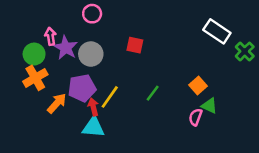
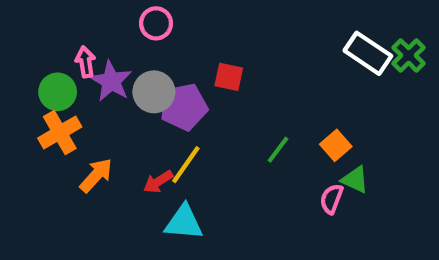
green cross: (245, 51) -> (409, 55), moved
purple pentagon: (82, 88) -> (184, 107), moved
green line: (153, 93) -> (278, 150), moved
red arrow: (93, 107) -> (158, 182), turned -108
cyan triangle: (93, 127) -> (184, 222), moved

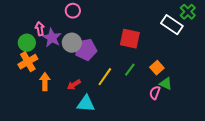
green cross: (409, 55) -> (188, 12), moved
red square: (229, 77) -> (130, 39), moved, size x1.5
yellow line: (186, 165) -> (105, 77), moved
orange arrow: (96, 175) -> (45, 82), turned -42

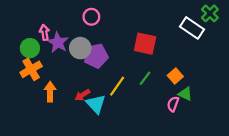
pink circle: (73, 11) -> (91, 17), moved
cyan triangle: (86, 104) -> (96, 104), moved, turned 42

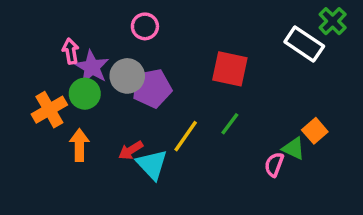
green circle: (30, 48) -> (85, 94), moved
orange square: (175, 76) -> (315, 131), moved

